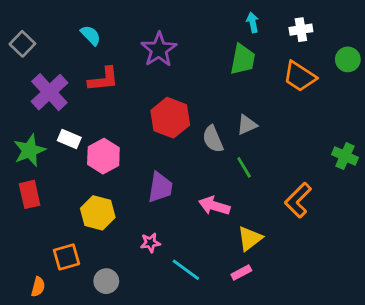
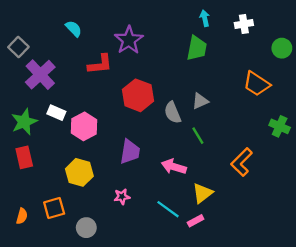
gray square: (22, 44) -> (18, 47), moved
orange trapezoid: (300, 76) -> (257, 84), moved
red L-shape: (103, 79) -> (100, 64), moved
cyan line: (186, 270) -> (168, 209), moved
orange semicircle: (38, 287) -> (22, 216), moved

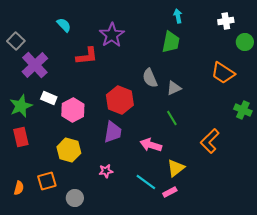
white cross: (244, 24) -> (226, 21), moved
red hexagon: (138, 95) -> (120, 100), moved
gray semicircle: (173, 113) -> (150, 78), moved

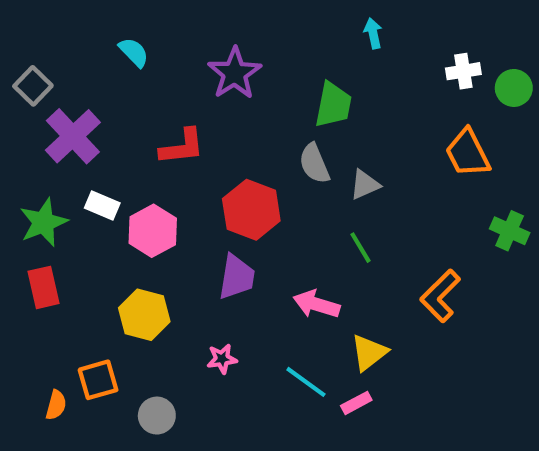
white cross: (226, 21) -> (463, 71), moved
green trapezoid: (171, 42) -> (333, 105), moved
red L-shape: (87, 56) -> (182, 147), moved
orange trapezoid: (223, 73) -> (468, 153), turned 30
orange semicircle: (19, 188) -> (56, 405), moved

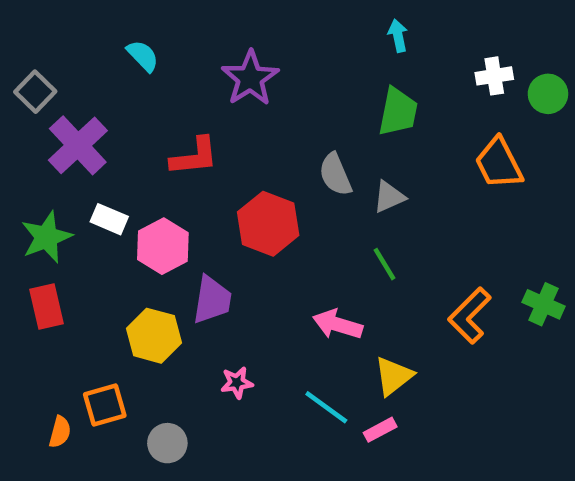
green trapezoid: (333, 105) -> (398, 112), moved
green cross: (510, 231) -> (543, 304), moved
purple trapezoid: (237, 277) -> (212, 300), moved

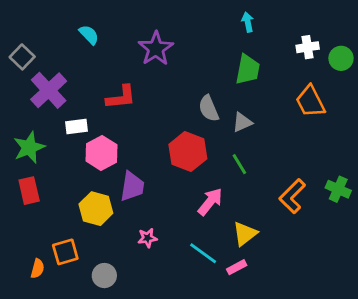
white rectangle: (109, 219) -> (76, 127), moved, turned -30
red hexagon: (268, 224) -> (188, 152), moved
pink arrow: (338, 324) -> (210, 202), turned 112

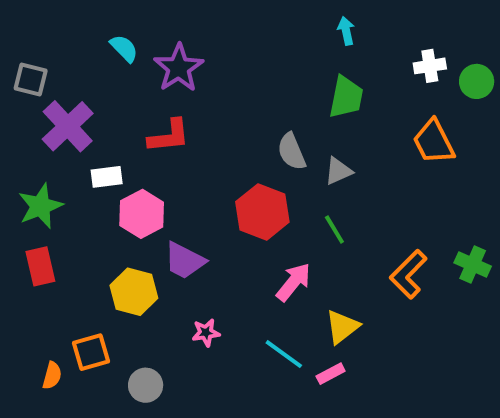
purple star: (156, 49) -> (179, 68), moved
gray square: (22, 57) -> (31, 80), turned -30
purple trapezoid: (132, 186) -> (184, 261), turned 108

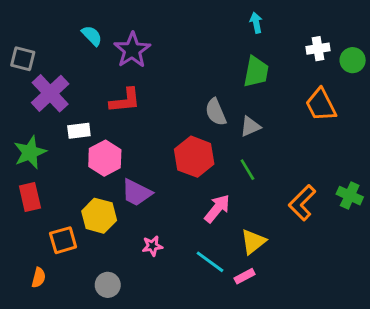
orange square: (91, 352) -> (63, 240), moved

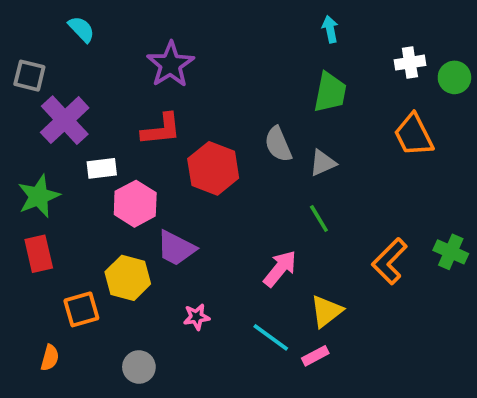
cyan semicircle: (92, 36) -> (81, 29), moved
red hexagon: (194, 157) -> (213, 168), moved

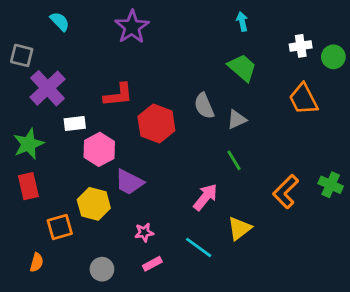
purple star: (170, 64) -> (132, 27), moved
green trapezoid: (330, 92) -> (242, 68), turned -60
pink rectangle: (315, 356) -> (152, 264), moved

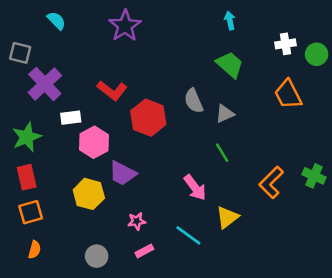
red L-shape: (118, 95) -> (112, 90), turned 44
pink arrow: (205, 197) -> (195, 188), turned 104
orange square: (60, 227) -> (31, 212), moved

